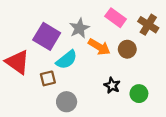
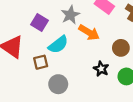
purple square: (47, 36) -> (40, 23), size x0.7
brown circle: (127, 49) -> (121, 48), moved

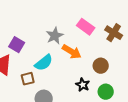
purple square: (40, 23) -> (17, 45), moved

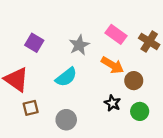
purple square: (17, 45) -> (34, 43), moved
orange arrow: (72, 52) -> (112, 65), moved
brown square: (28, 79) -> (31, 108), moved

